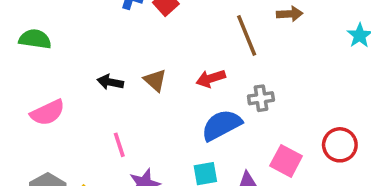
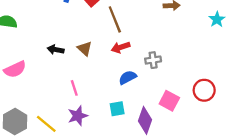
brown line: (247, 35) -> (115, 19), moved
blue semicircle: (221, 125) -> (128, 77), size x0.7
pink line: (119, 145) -> (74, 88), moved

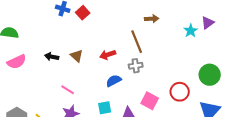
brown line: (115, 19) -> (137, 42), moved
pink semicircle: (15, 69) -> (17, 62), moved
pink line: (74, 88) -> (68, 90), turned -40

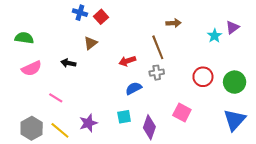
brown triangle: (77, 56) -> (90, 43), moved, turned 40
pink line: (68, 90) -> (56, 98), moved
red circle: (180, 92) -> (203, 77), moved
pink square: (150, 101) -> (182, 113), moved

